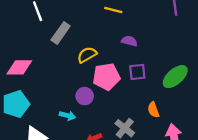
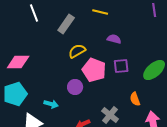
gray rectangle: (61, 33) -> (66, 24), moved
pink pentagon: (106, 77) -> (94, 70), turned 30
cyan arrow: (67, 116) -> (51, 104), moved

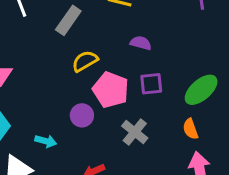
orange semicircle: (135, 99) -> (191, 129), moved
gray cross: (110, 115) -> (135, 132), moved

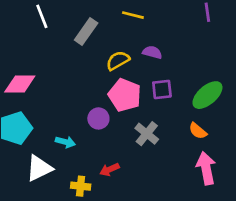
yellow semicircle: (85, 61) -> (118, 61), moved
orange semicircle: (191, 129) -> (198, 131), turned -30

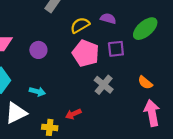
green ellipse: (207, 95) -> (145, 29), moved
purple circle: (98, 118) -> (38, 50), moved

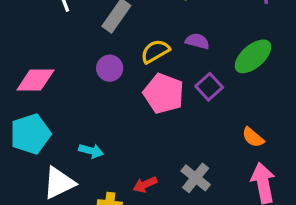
purple square: (116, 49) -> (209, 87), turned -36
purple circle: (38, 50) -> (110, 68), moved
gray cross: (104, 85) -> (196, 178), moved

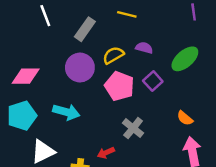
purple circle: (110, 68) -> (80, 68), size x1.5
cyan arrow: (91, 151) -> (66, 112), moved, size x1.5
gray cross: (196, 178) -> (133, 128), moved

